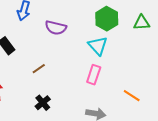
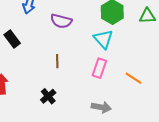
brown line: (39, 69) -> (57, 61), moved, turned -56
orange line: (132, 96) -> (133, 78), moved

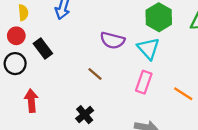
purple semicircle: (61, 21) -> (112, 40), moved
brown line: (57, 61) -> (95, 74), turned -48

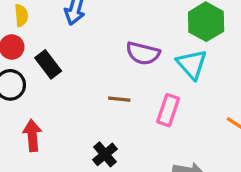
brown line: (95, 74) -> (119, 99), turned -35
pink rectangle: (144, 82) -> (168, 110), moved

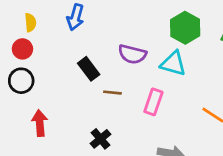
black rectangle: (48, 64) -> (89, 69), moved
cyan triangle: (192, 64) -> (173, 63), turned -32

